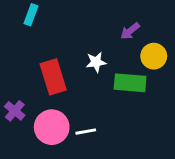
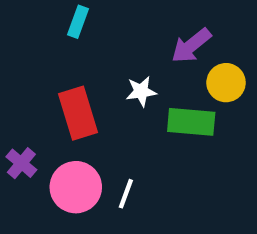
cyan rectangle: (31, 15) -> (78, 22), moved
purple arrow: (130, 31) -> (191, 46), size x1.4
white line: (86, 132) -> (126, 194), turned -60

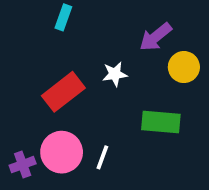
red rectangle: (78, 113) -> (63, 92), turned 69
green rectangle: (191, 122) -> (161, 122), moved
purple cross: (21, 163) -> (23, 165), moved, turned 30

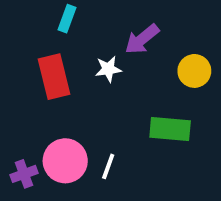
purple arrow: (156, 37) -> (142, 39), moved
white star: (115, 74) -> (108, 69), moved
red rectangle: (63, 92) -> (54, 77), moved, turned -66

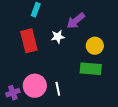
yellow circle: (194, 71) -> (95, 46), moved
white line: (108, 166) -> (58, 89), turned -32

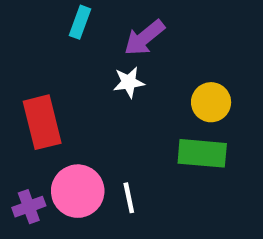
purple arrow: (76, 21) -> (144, 38), moved
red rectangle: (29, 41) -> (42, 122), moved

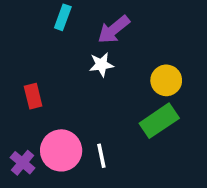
red rectangle: (42, 122) -> (33, 96), size x0.6
green rectangle: (202, 153) -> (159, 121), turned -39
purple cross: (29, 207) -> (23, 163), turned -30

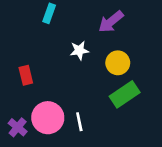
purple arrow: (114, 30) -> (111, 22), moved
yellow circle: (166, 80) -> (118, 63), moved

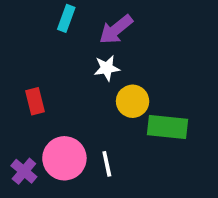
purple arrow: (111, 22) -> (116, 29), moved
yellow circle: (118, 63) -> (133, 101), moved
green rectangle: (125, 94) -> (168, 127), turned 40

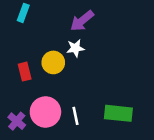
cyan rectangle: (66, 18) -> (23, 13), moved
yellow circle: (133, 101) -> (53, 62), moved
green rectangle: (168, 127) -> (118, 113), moved

